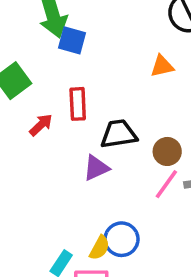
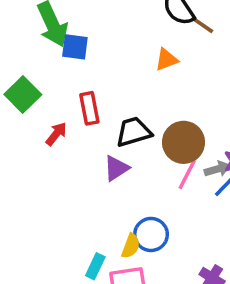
brown circle: (167, 151) -> (183, 142), size x1.5

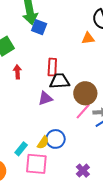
orange triangle: (167, 60) -> (88, 38), moved
red rectangle: (89, 108) -> (52, 67), moved
red arrow: (56, 134) -> (17, 72), turned -56

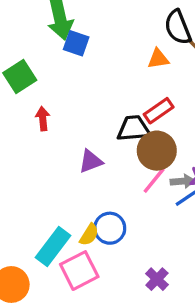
red rectangle: (52, 67) -> (159, 111), moved, turned 54
black trapezoid: (60, 81) -> (134, 128), moved
cyan rectangle: (21, 149) -> (53, 246), size x1.6
pink square: (36, 164) -> (79, 271), turned -30

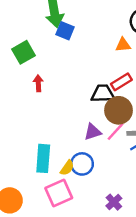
purple triangle: (91, 161) -> (93, 132), moved
cyan rectangle: (53, 246) -> (43, 158), moved, turned -36

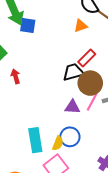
purple triangle: (93, 132) -> (72, 107), turned 35

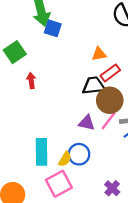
orange triangle: (81, 26) -> (99, 54), moved

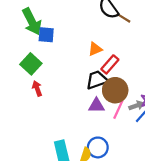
green square: (15, 52) -> (31, 64), moved
purple triangle: (87, 123) -> (97, 105), moved

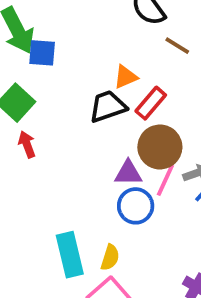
brown line: (123, 18) -> (177, 46), moved
black trapezoid: (97, 80) -> (108, 106), moved
blue circle: (98, 147) -> (136, 206), moved

